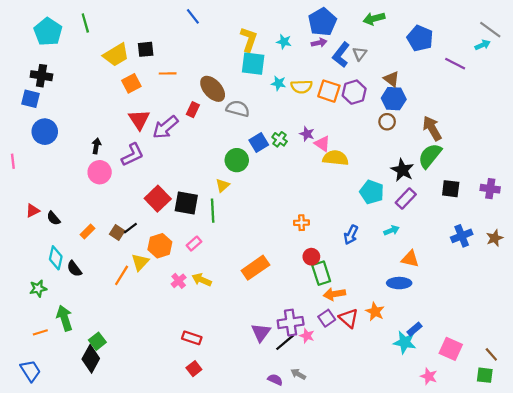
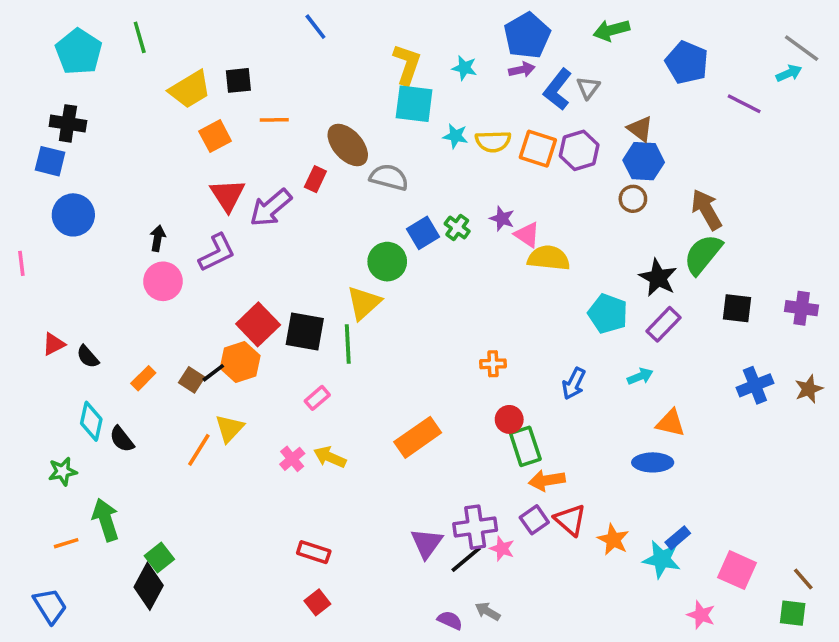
yellow triangle: (222, 185) -> (364, 303), size x1.5
orange hexagon: (160, 246) -> (240, 362), moved
orange star: (375, 312) -> (613, 540), moved

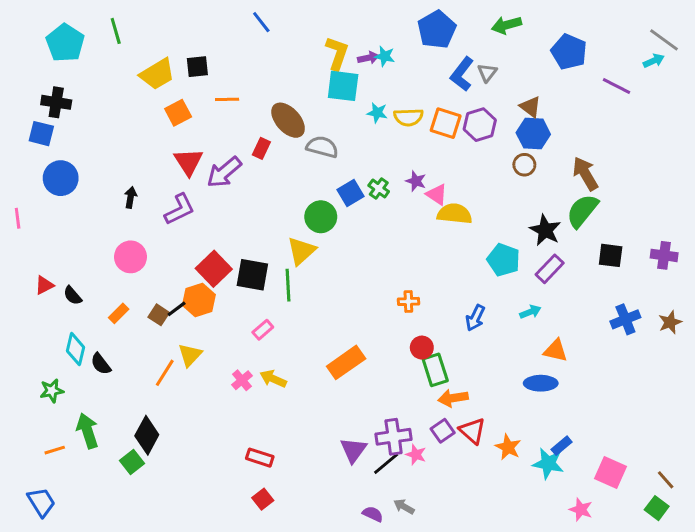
purple arrow: (522, 70) -> (368, 58), moved
pink circle: (163, 281) -> (131, 257), moved
black diamond: (149, 586) -> (147, 435), moved
green square: (793, 613) -> (657, 508), turned 30

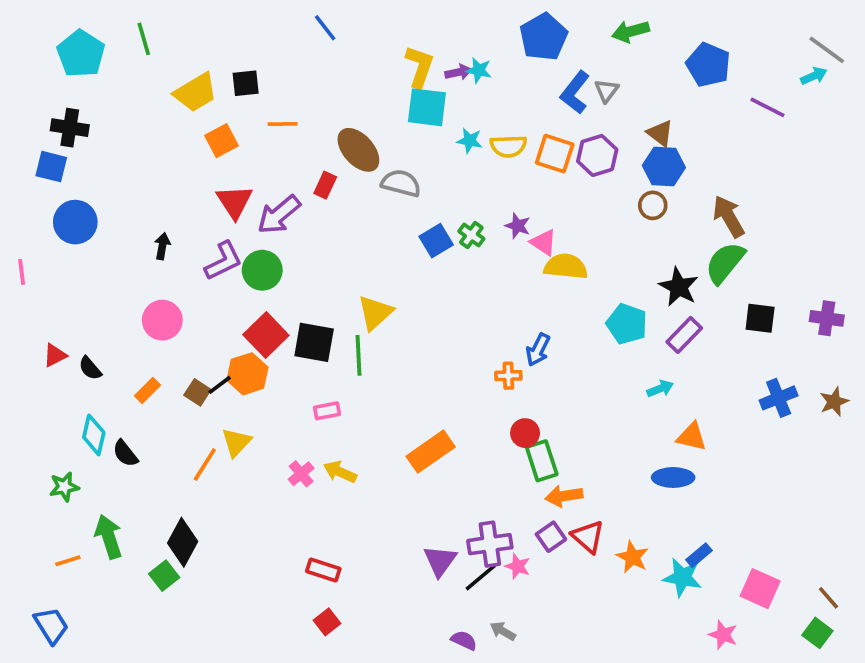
green circle: (321, 217) -> (262, 270), moved
blue arrow: (475, 318) -> (538, 350), moved
pink rectangle: (263, 330) -> (327, 411), turned 30

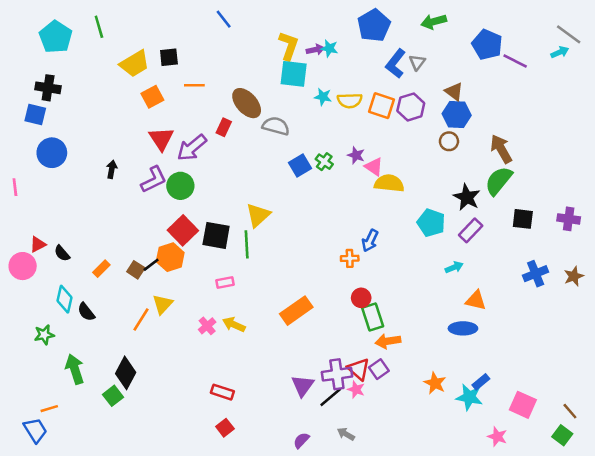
purple line: (767, 107) -> (515, 61), moved
pink circle: (162, 320) -> (23, 266), moved
red triangle: (588, 537) -> (359, 369), moved
orange line: (68, 561) -> (49, 409), moved
purple semicircle: (464, 640) -> (301, 440), moved, turned -72

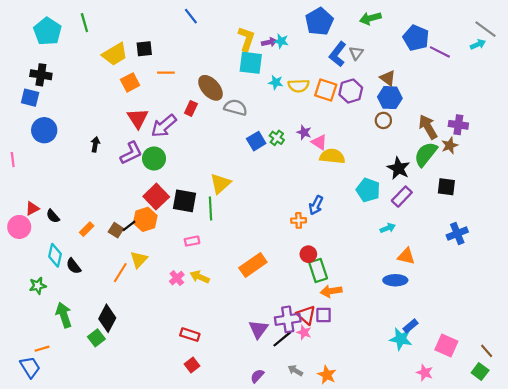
purple cross: (569, 219) -> (458, 125), moved
brown star: (574, 276) -> (450, 145), moved
purple square: (379, 369) -> (324, 315), turned 35
orange star: (435, 383) -> (327, 375), moved

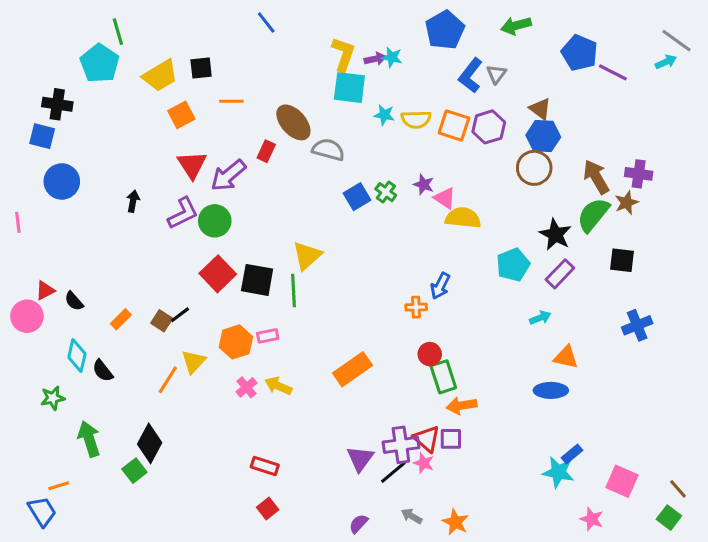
cyan pentagon: (47, 31) -> (100, 63), moved
brown circle: (383, 120) -> (534, 168), size x1.5
cyan pentagon: (368, 190) -> (513, 265), turned 30
orange hexagon: (145, 219) -> (236, 342), moved

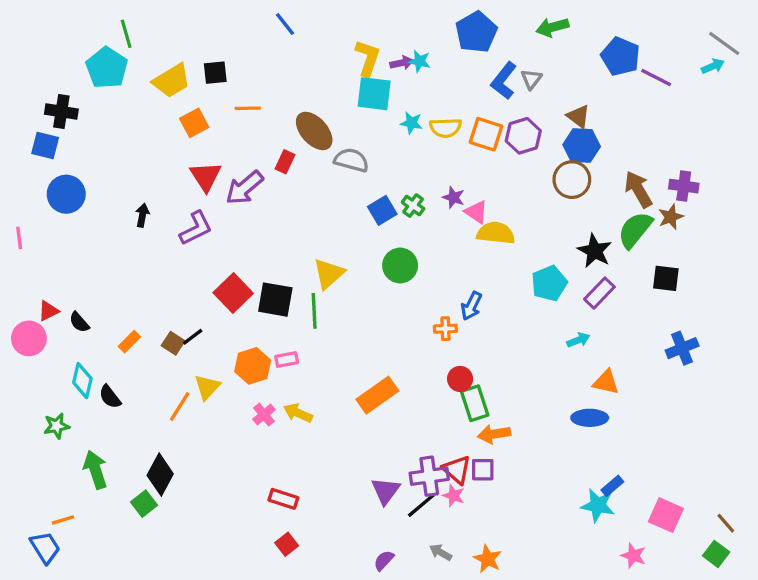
green circle: (215, 221) -> (400, 265), moved

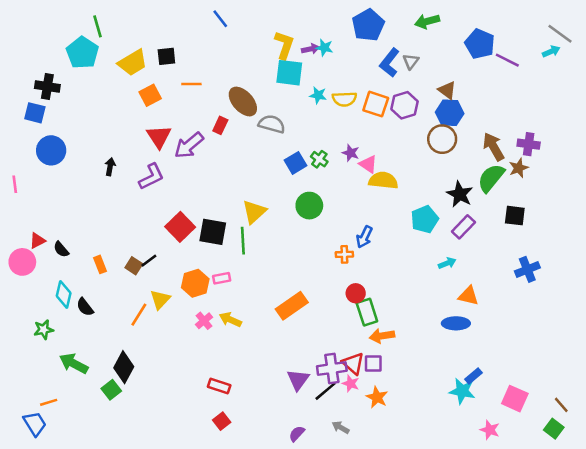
orange rectangle: (129, 342) -> (100, 264), turned -66
green arrow: (95, 470) -> (74, 363), turned -44
orange star: (488, 559) -> (377, 397), moved

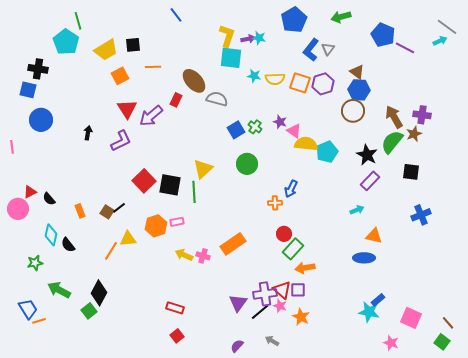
cyan pentagon: (425, 219) -> (327, 152), moved
yellow triangle: (160, 300) -> (128, 239), turned 42
green rectangle: (367, 312) -> (293, 249), turned 60
pink cross: (204, 321) -> (203, 256), moved, turned -32
blue trapezoid: (35, 424) -> (28, 309), moved

